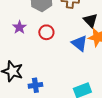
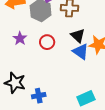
black triangle: (90, 20) -> (78, 36), moved

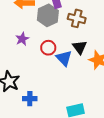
blue triangle: (81, 51) -> (64, 58), moved

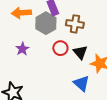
red circle: (48, 48) -> (60, 48), moved
blue triangle: (64, 58) -> (81, 83), moved

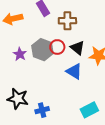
gray hexagon: (46, 23) -> (42, 50), moved
blue triangle: (81, 83) -> (74, 71), moved

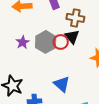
black triangle: (77, 48) -> (72, 37), moved
blue triangle: (74, 71) -> (62, 84), moved

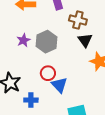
black triangle: (72, 37) -> (85, 40), moved
red circle: (61, 42) -> (48, 73), moved

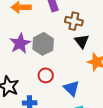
purple star: (23, 40) -> (20, 43), size x1.5
blue triangle: (59, 85) -> (71, 88), moved

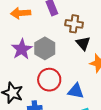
red circle: (46, 75) -> (49, 80), size x1.5
blue triangle: (71, 88) -> (76, 91), turned -30

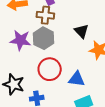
brown cross: (74, 24) -> (45, 15), moved
purple star: (22, 49) -> (20, 40), turned -30

